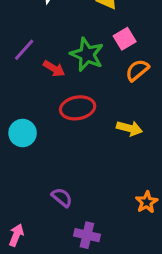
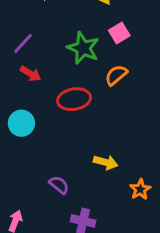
red arrow: (54, 69) -> (30, 74), moved
orange semicircle: (137, 70) -> (116, 75), moved
yellow arrow: (129, 128) -> (106, 162), moved

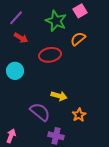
yellow arrow: (106, 162) -> (59, 96), moved
purple semicircle: (59, 185) -> (40, 112), size x1.5
orange star: (140, 189) -> (79, 115), moved

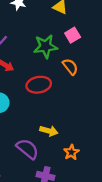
green star: (56, 21) -> (45, 46), turned -30
orange semicircle: (78, 39) -> (70, 67), turned 91

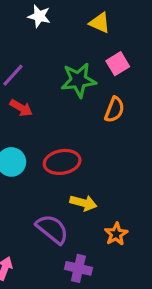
orange semicircle: (70, 67) -> (114, 110), turned 60
red ellipse: (39, 85) -> (62, 162), moved

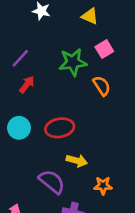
red arrow: (21, 108) -> (27, 85), turned -84
orange semicircle: (114, 110) -> (102, 86), turned -54
orange star: (116, 234) -> (103, 186), turned 30

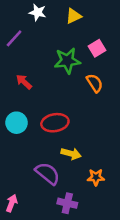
yellow triangle: (90, 16) -> (74, 16), moved, turned -49
purple line: (20, 58) -> (14, 38), moved
red arrow: (27, 85) -> (24, 82), turned -84

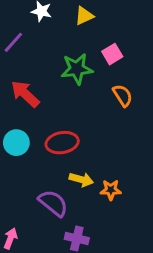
red arrow: (24, 82) -> (25, 94), size x1.5
orange semicircle: (95, 83) -> (123, 95), moved
orange star: (96, 177) -> (111, 190), moved

